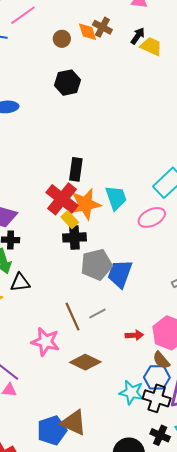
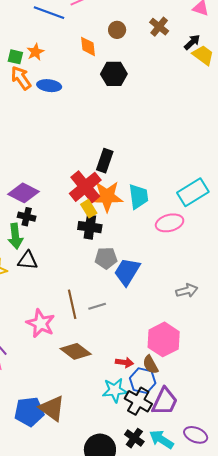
orange diamond: (88, 32) -> (88, 46), moved
gray pentagon: (97, 265) -> (106, 258), size x0.7
red arrow: (134, 335) -> (124, 362), moved
cyan star: (131, 392) -> (115, 390), turned -30

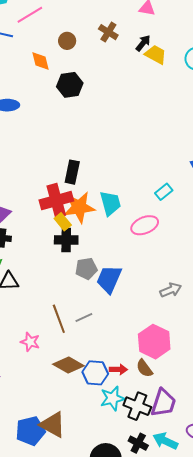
red cross: (85, 187) -> (56, 201), turned 32
cyan rectangle: (193, 192) -> (164, 192), size x0.6
pink star: (41, 323) -> (30, 342), size x0.7
blue hexagon: (143, 381) -> (95, 373), moved

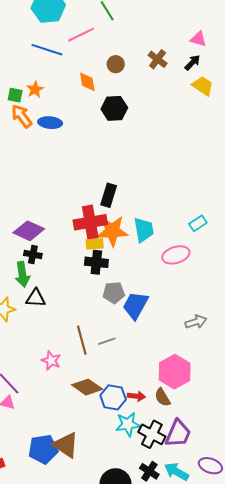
black arrow: (143, 43) -> (192, 63), moved
yellow rectangle: (63, 222) -> (95, 244), turned -60

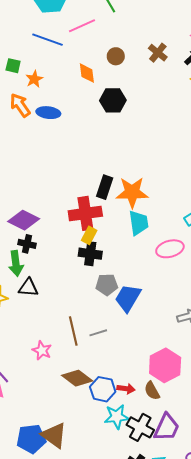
green square: (15, 95) -> (13, 66), moved
orange star: (112, 231) -> (132, 192), moved
yellow rectangle: (95, 244) -> (89, 235), turned -60

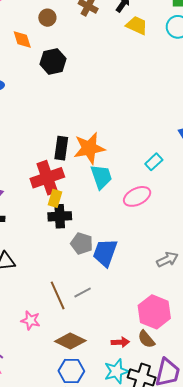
gray pentagon: (107, 285) -> (82, 244), turned 30
blue hexagon: (103, 389) -> (71, 371), moved

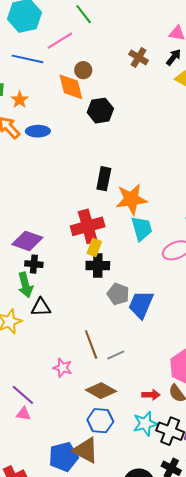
brown circle: (47, 18) -> (83, 70), moved
orange diamond: (22, 40) -> (71, 87), size x1.4
black rectangle: (61, 148) -> (104, 179), moved
gray line: (83, 293) -> (116, 355), moved

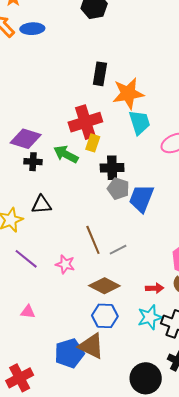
black cross: (98, 266) -> (112, 168), moved
green arrow: (25, 285) -> (66, 154), moved, turned 135
purple line: (23, 395) -> (26, 259), moved

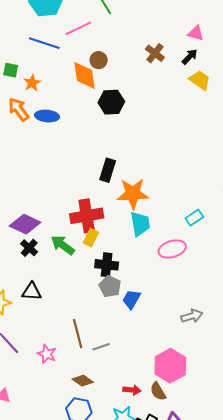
black cross: (33, 162) -> (29, 248), turned 30
blue trapezoid: (141, 198) -> (131, 299), size x0.7
brown diamond: (104, 286) -> (83, 381), size x0.7

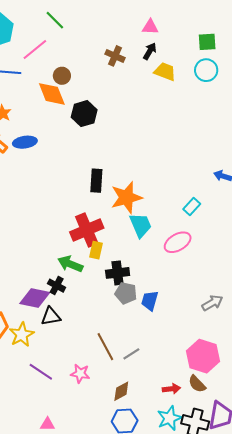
purple diamond: (25, 224) -> (35, 298), moved
black cross: (29, 248) -> (57, 286), moved
brown diamond: (83, 381) -> (121, 391), turned -50

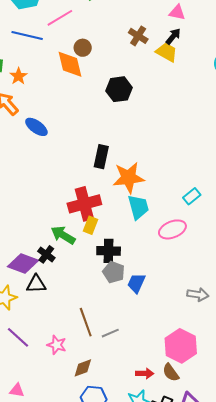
yellow trapezoid: (165, 72) -> (167, 52), moved
black hexagon: (84, 114) -> (119, 89), moved
blue ellipse: (25, 142) -> (36, 127), moved, turned 35
gray arrow: (212, 303) -> (198, 295), turned 30
brown diamond: (121, 391) -> (83, 368), moved

